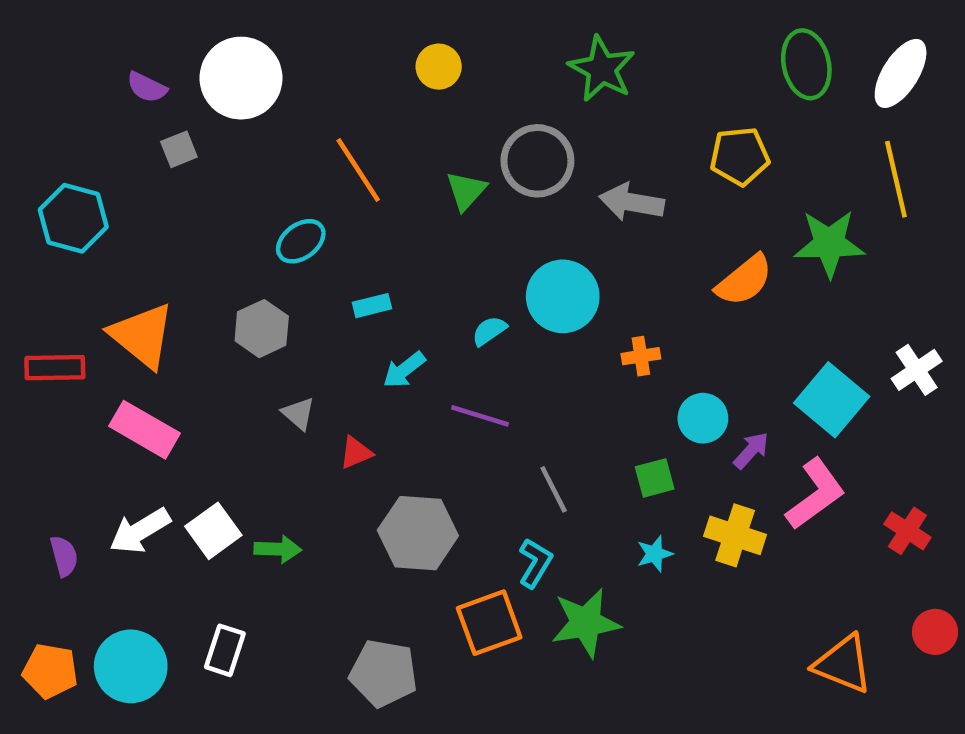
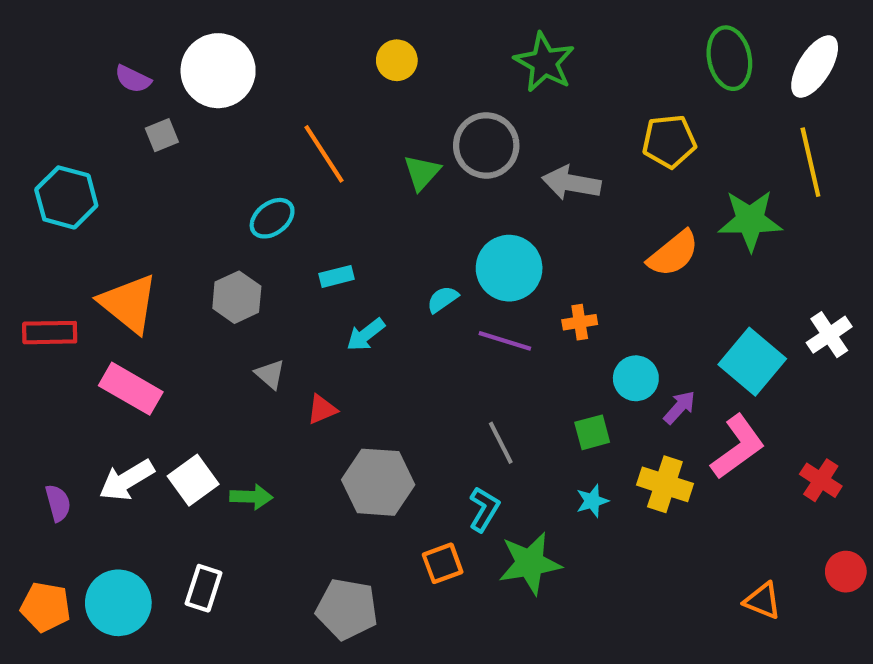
purple line: (480, 416) -> (505, 341), moved
orange square: (489, 623) -> (443, 563), size x0.7
orange triangle: (843, 664) -> (763, 601), size x0.7

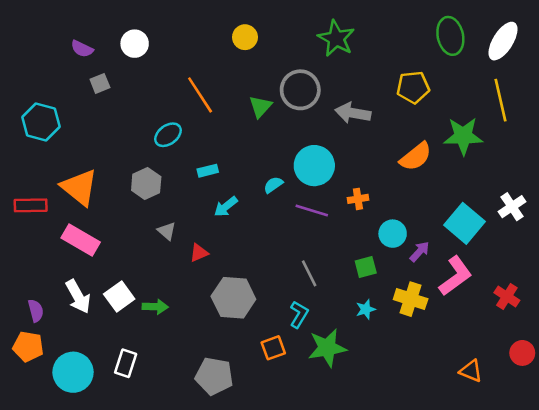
white circle: (218, 71) -> (135, 44), size x0.6
white arrow: (127, 480) -> (78, 296), turned -88
orange pentagon: (46, 607) -> (28, 347), moved

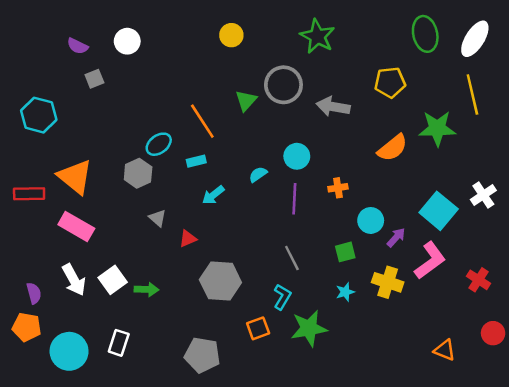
orange line: (200, 95) -> (202, 121), moved
cyan ellipse: (168, 135) -> (159, 144), moved
cyan circle: (314, 166) -> (297, 156), size x0.7
purple line: (312, 210) -> (294, 199), turned 76

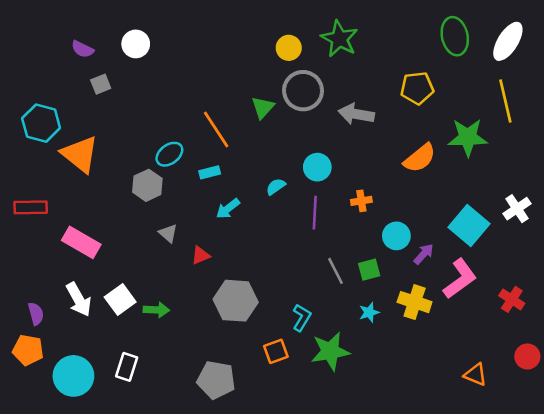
yellow circle: (231, 35) -> (289, 48), moved
orange triangle: (75, 177) -> (80, 154), moved
gray line: (292, 258) -> (335, 271), moved

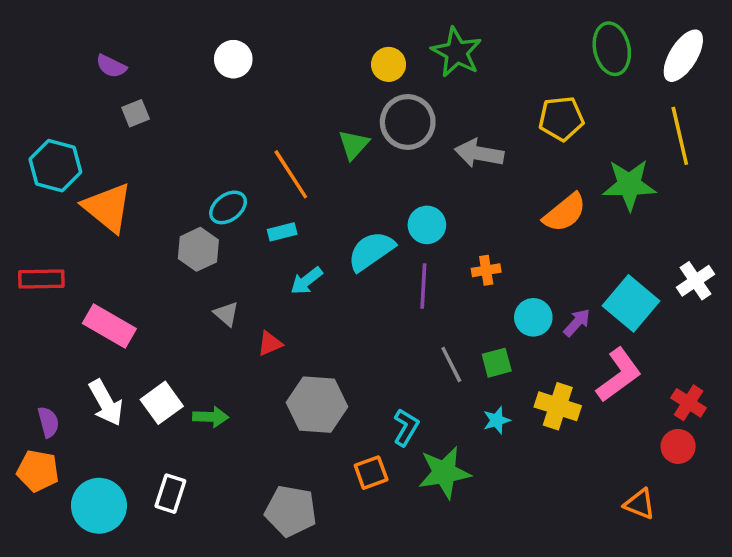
white circle: (136, 44) -> (233, 59), moved
cyan semicircle: (276, 187) -> (371, 251), size x1.8
purple arrow: (424, 254) -> (577, 323), moved
red circle: (527, 356) -> (678, 446), moved

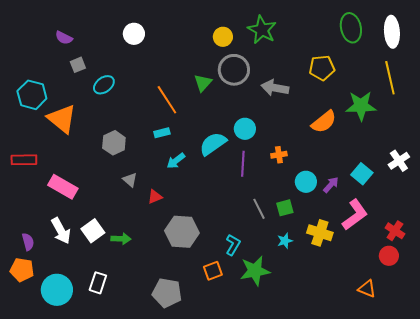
white ellipse: (683, 56) -> (392, 32), turned -36
cyan ellipse: (228, 207) -> (104, 85), moved
cyan square: (631, 303) -> (362, 174), size x0.7

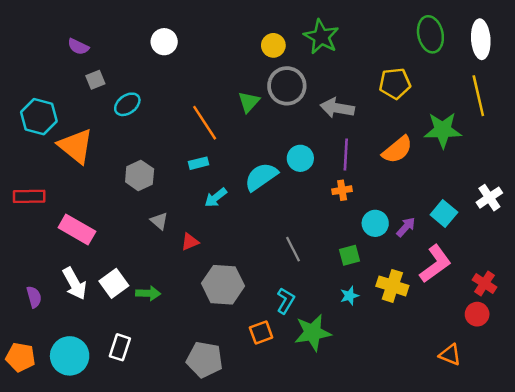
purple line: (243, 164) -> (346, 155), moved
gray line: (259, 209) -> (293, 249), moved
orange pentagon: (22, 270) -> (21, 357), moved

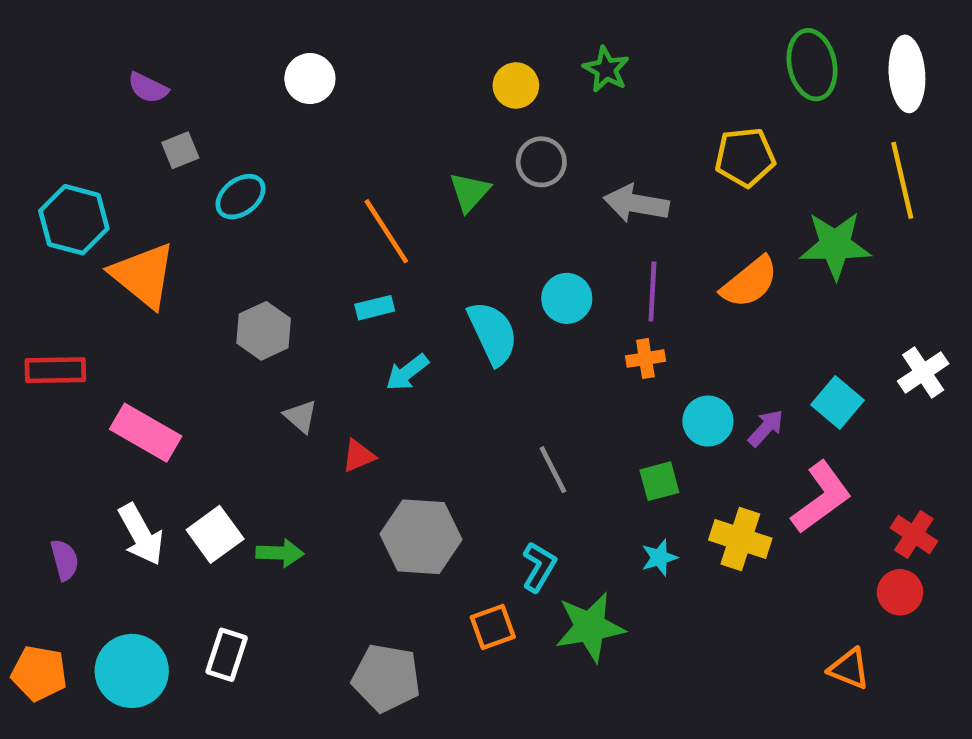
green star: (321, 37) -> (606, 69), size x0.7
gray circle: (287, 86) -> (541, 162), size x0.7
cyan semicircle: (261, 177) -> (493, 333), turned 100

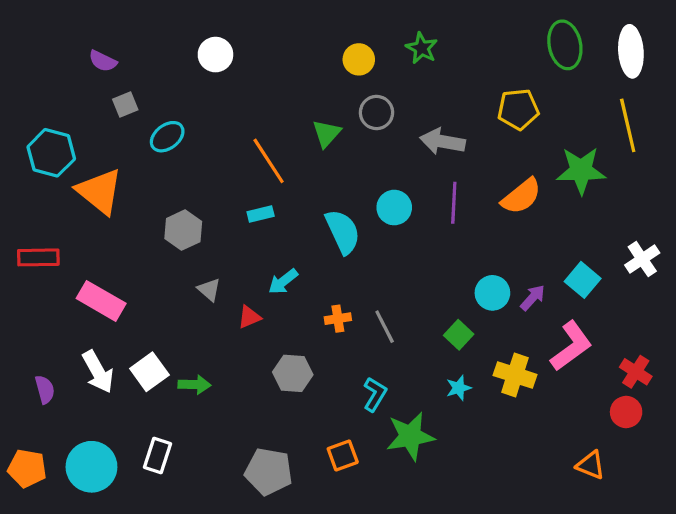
orange cross: (645, 359) -> (338, 319), moved
cyan arrow: (407, 372) -> (283, 282), moved
green square: (659, 481) -> (459, 335), turned -32
gray hexagon: (421, 537) -> (293, 373), size x0.7
orange square: (493, 627) -> (343, 455), moved

